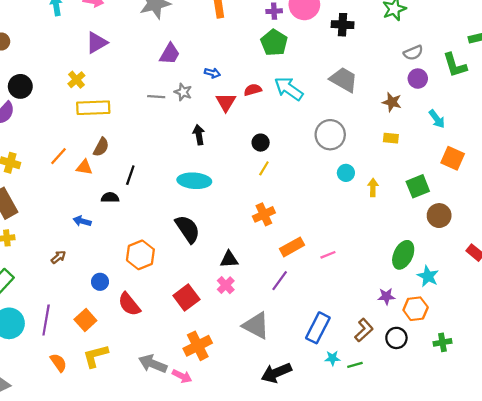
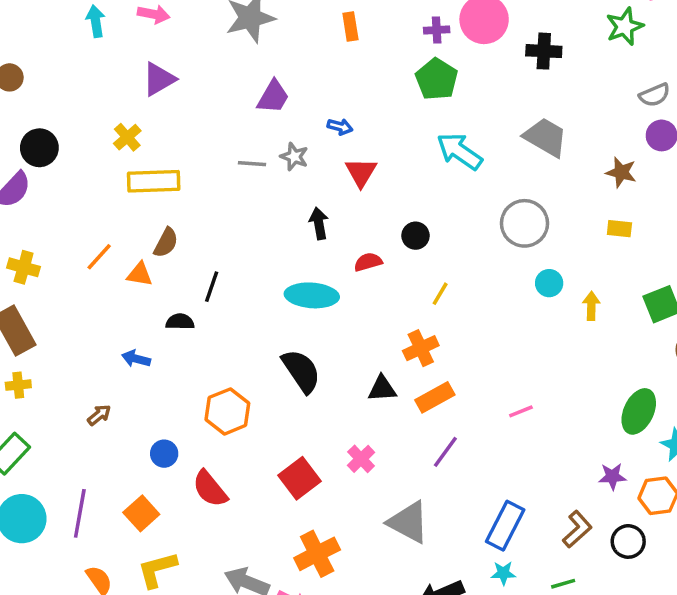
red semicircle: (253, 90) -> (368, 262), moved
yellow line: (264, 168) -> (440, 294), moved
orange rectangle: (292, 247) -> (435, 397), moved
black triangle: (229, 259) -> (382, 389), moved
cyan star: (332, 358) -> (503, 573), moved

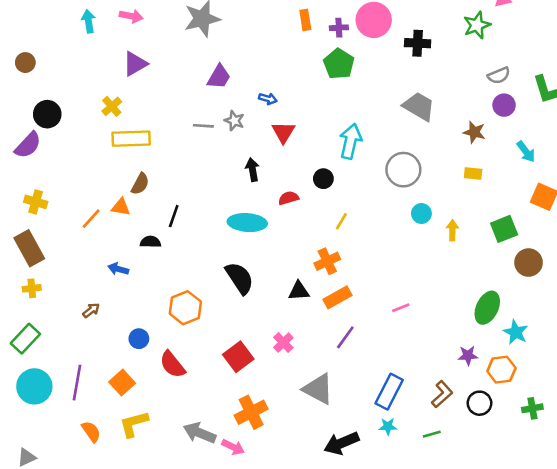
orange rectangle: (350, 26) -> (305, 20), moved
cyan arrow: (459, 151) -> (350, 141), moved, turned 68
orange line: (99, 257) -> (91, 219), moved

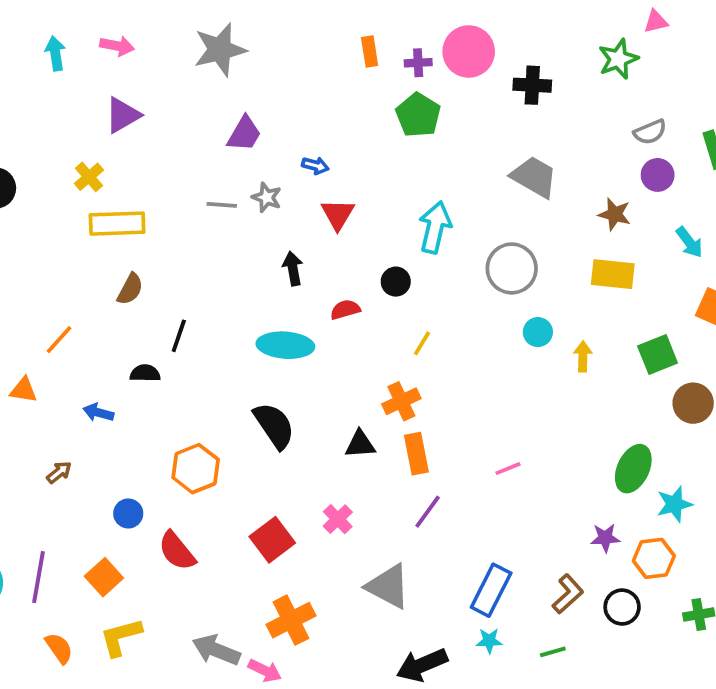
yellow rectangle: (473, 174) -> (613, 274), size x1.6
orange triangle: (121, 207) -> (24, 390), moved
orange rectangle: (338, 297) -> (416, 454), turned -72
cyan star: (516, 332) -> (674, 504), turned 30

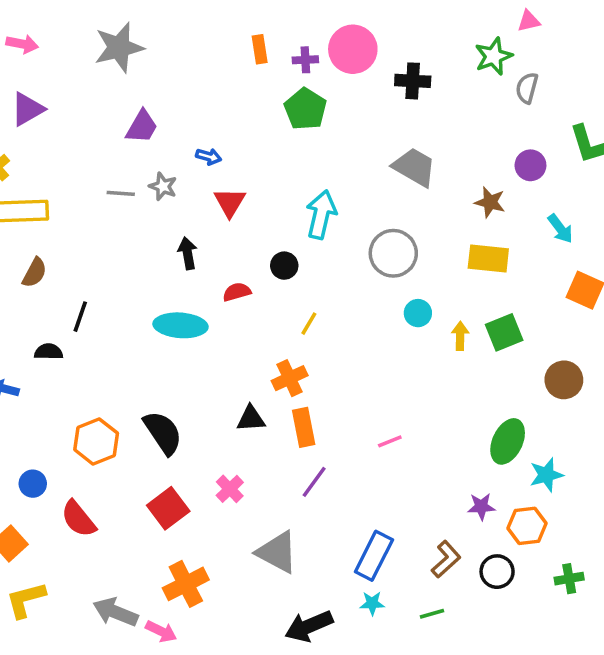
gray semicircle: (650, 132) -> (527, 88), moved, turned 128
green square: (658, 355) -> (504, 332), moved
black semicircle: (274, 426) -> (163, 433), moved

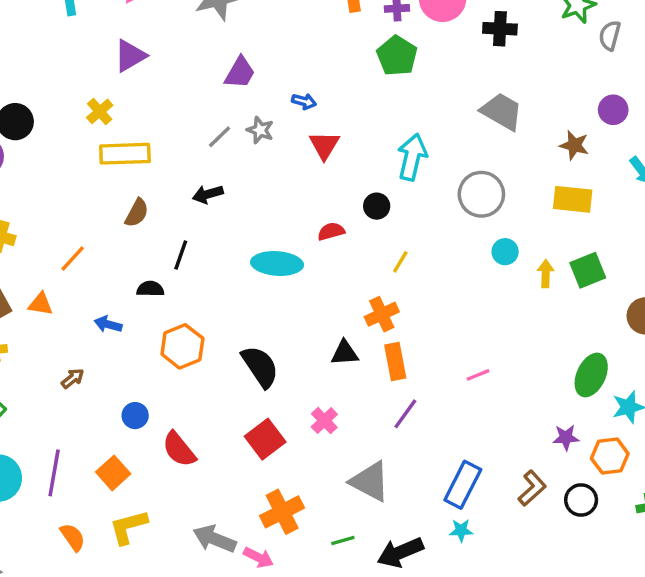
gray line: (121, 193) -> (220, 137), turned -48
black arrow: (188, 253) -> (208, 194), moved, turned -96
orange hexagon: (96, 441) -> (182, 346), moved
green line: (432, 614) -> (343, 541), moved

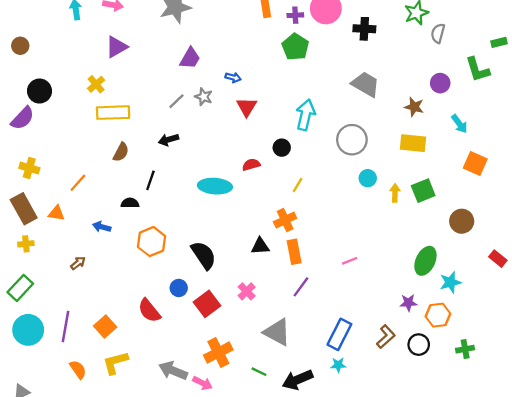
blue circle: (135, 416) -> (179, 288), moved
green line: (343, 541) -> (259, 372), turned 42

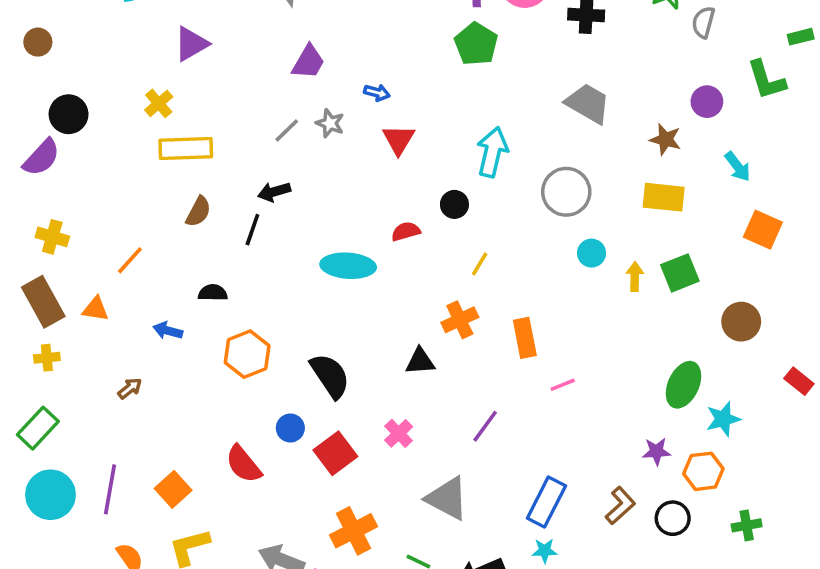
black line: (150, 180) -> (252, 230), moved
orange rectangle: (294, 252) -> (525, 338), moved

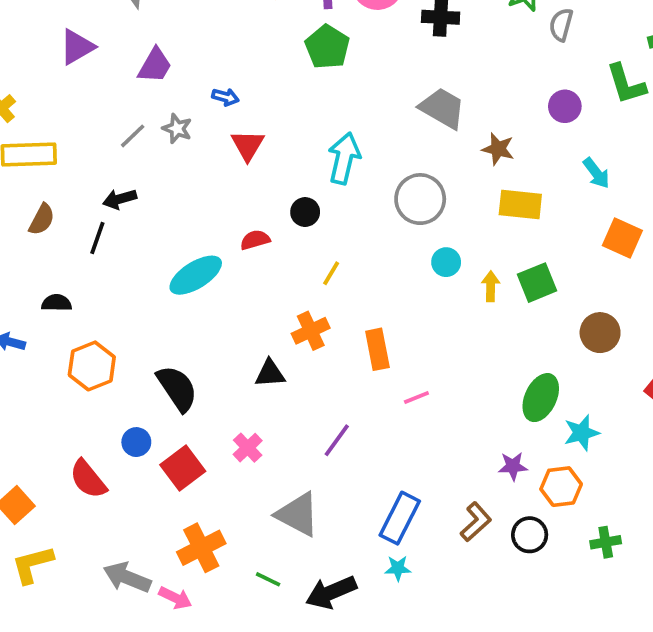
purple triangle: (191, 44) -> (77, 47), moved
brown star: (665, 139) -> (498, 149), moved
cyan ellipse: (348, 266) -> (196, 275), turned -36

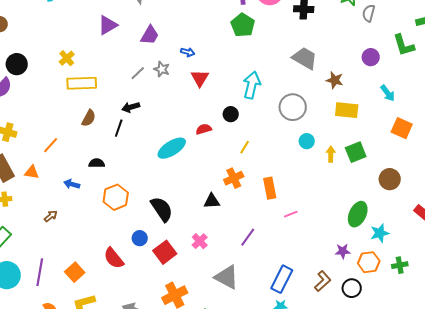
green cross: (606, 542) -> (400, 265), moved

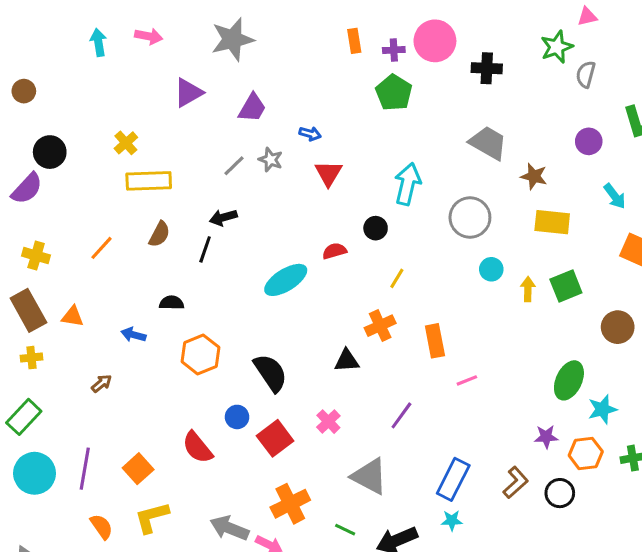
orange line: (51, 145) -> (102, 248), moved

